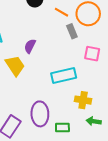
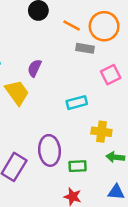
gray rectangle: (72, 31) -> (85, 48), turned -56
pink square: (92, 54) -> (111, 75), turned -35
cyan rectangle: (64, 76) -> (77, 103), size x0.7

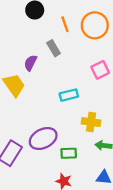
orange line: (72, 25) -> (65, 24), turned 42
gray rectangle: (85, 48) -> (54, 48), moved, turned 49
purple ellipse: (49, 150) -> (43, 139), turned 68

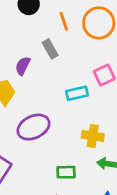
cyan rectangle: (69, 95) -> (77, 93), moved
purple ellipse: (43, 139) -> (33, 127), moved

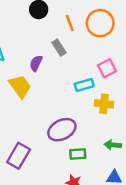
purple ellipse: (33, 127) -> (62, 130), moved
yellow cross: (93, 136) -> (104, 104), moved

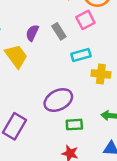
gray rectangle: (59, 48) -> (59, 31), moved
pink square: (107, 68) -> (85, 20), moved

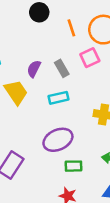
cyan rectangle: (81, 55) -> (59, 98), moved

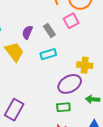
purple ellipse: (58, 140) -> (70, 84), moved

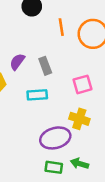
pink square: (71, 21) -> (82, 84), moved
green rectangle: (63, 107) -> (54, 167), moved

